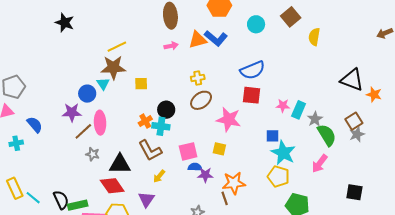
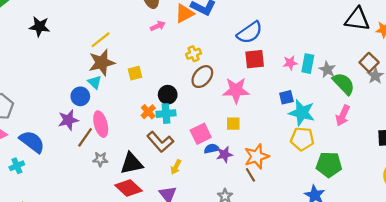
blue semicircle: (35, 125) -> (32, 142), size x1.4

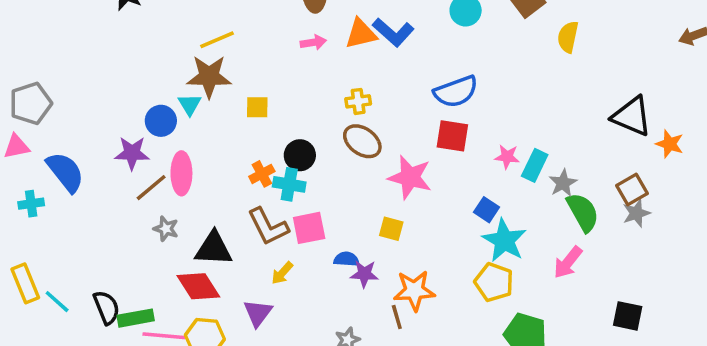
brown ellipse: (202, 77) -> (362, 141), turned 70
blue square: (286, 97) -> (486, 210), turned 32
pink square: (201, 134) -> (309, 228), moved

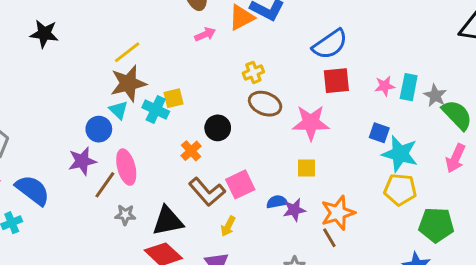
cyan cross: (289, 184) -> (156, 109), moved, turned 30

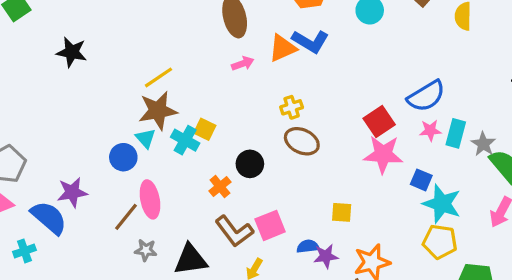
blue semicircle: (330, 44) -> (426, 96), moved
red square: (336, 81) -> (379, 122), turned -32
yellow square: (173, 98) -> (205, 129), turned 36
pink star: (311, 123) -> (383, 154), moved
purple star: (82, 161) -> (72, 192), moved

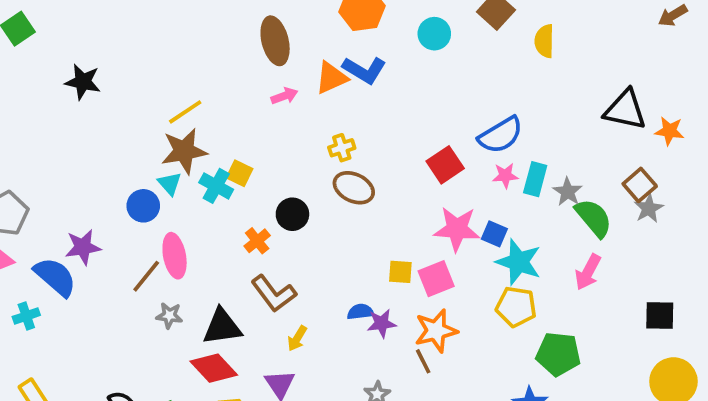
pink star: (383, 154) -> (457, 229), moved
pink square: (270, 225) -> (436, 279), moved

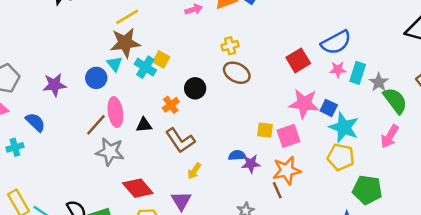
purple star: (83, 247) -> (54, 85), moved
blue semicircle: (55, 277) -> (35, 122), size x0.7
gray star: (169, 315) -> (110, 152), size x1.6
black triangle: (222, 327) -> (144, 125), moved, size x0.6

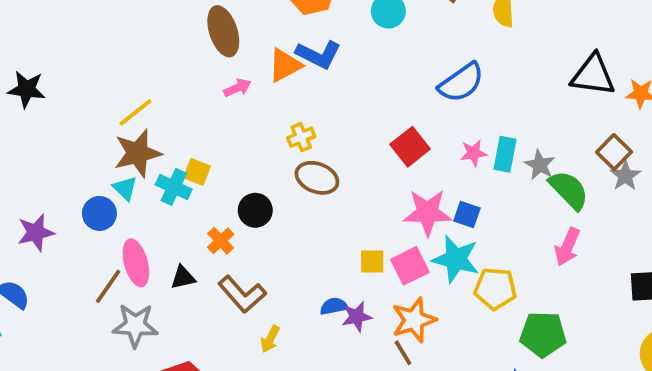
blue semicircle: (336, 42) -> (461, 83), moved
cyan star: (344, 127) -> (456, 259), moved

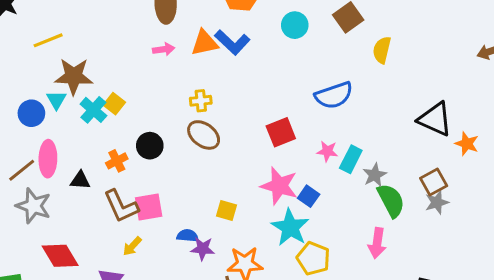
yellow line: (135, 112) -> (48, 40), moved
pink arrow: (567, 247) -> (377, 243), turned -32
pink square: (410, 266) -> (149, 207), moved

